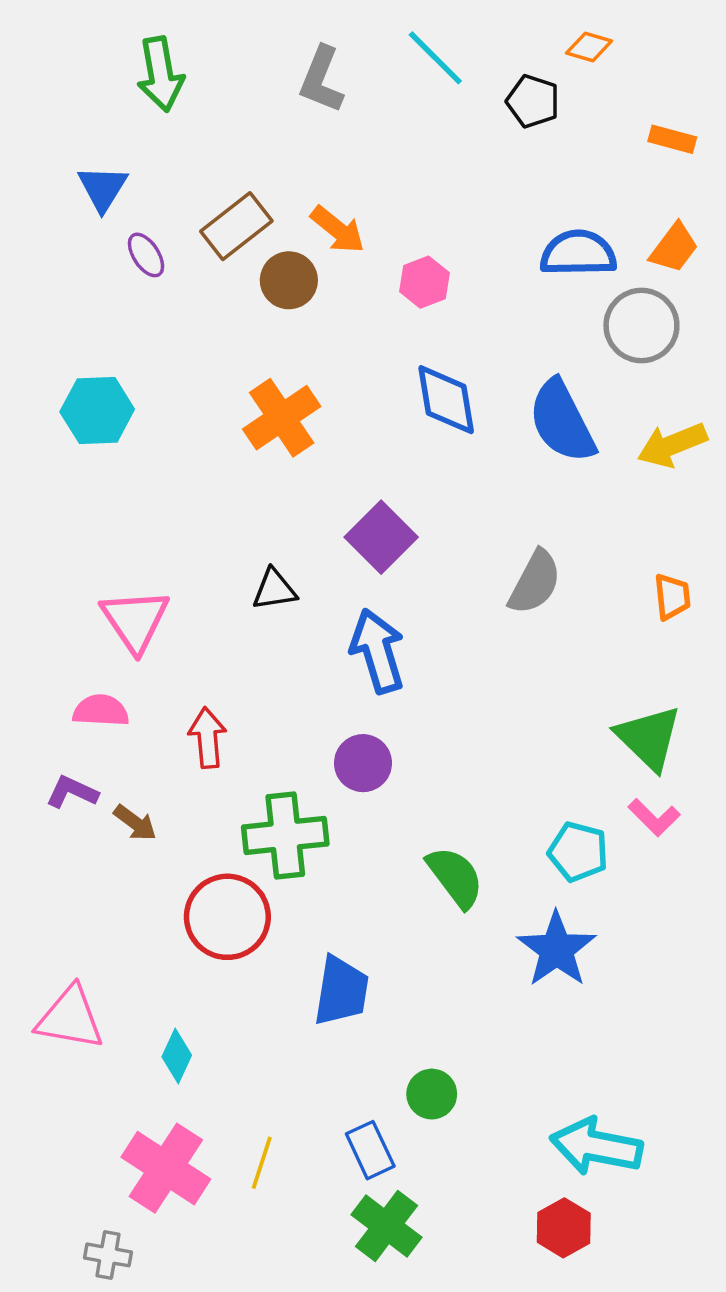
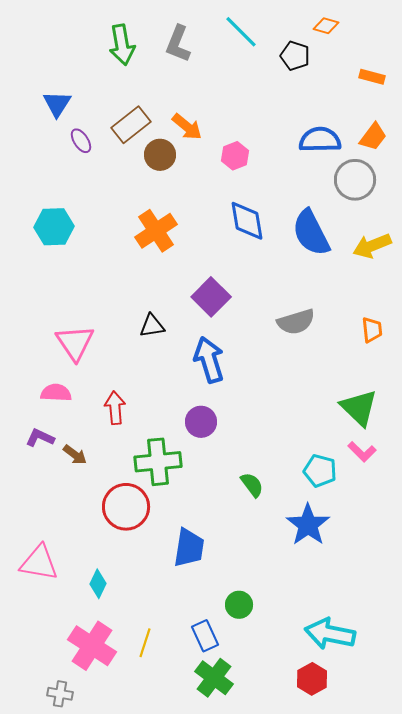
green arrow: (160, 74) -> (122, 45), moved
gray semicircle: (535, 582) -> (296, 322), turned 45
green semicircle: (455, 877) -> (252, 485), size x0.7

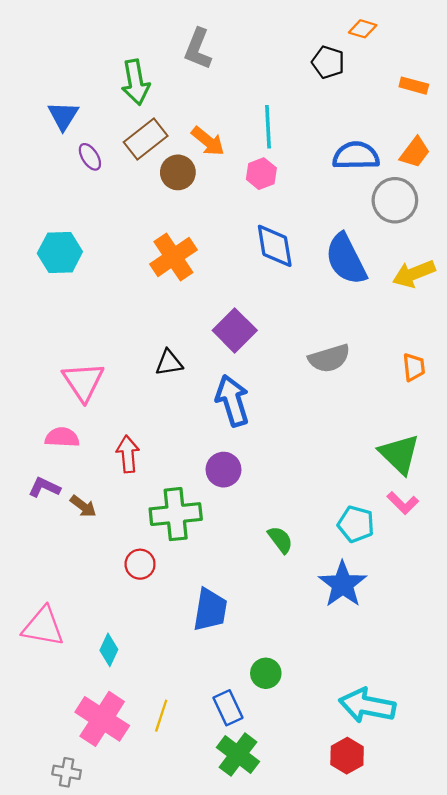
cyan line: (241, 32) -> (268, 127), moved, turned 42
green arrow: (122, 45) -> (136, 82), moved
red circle: (126, 507) -> (140, 564), size x0.6

